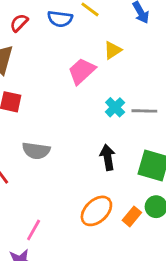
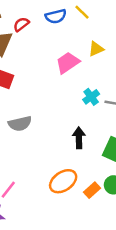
blue semicircle: (60, 19) -> (56, 16), turned -30
red semicircle: (19, 23) -> (21, 24), moved
gray semicircle: (36, 151) -> (20, 124), turned -30

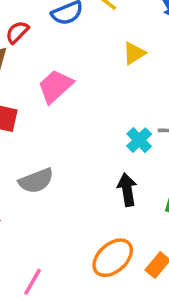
pink trapezoid: (68, 63) -> (55, 86), moved
cyan cross: (91, 97) -> (139, 140), moved

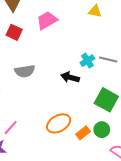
yellow triangle: (134, 53) -> (95, 11), turned 32
black arrow: (127, 190) -> (70, 77), moved, turned -78

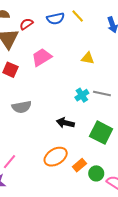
yellow triangle: (95, 11) -> (88, 58), moved
black arrow: (70, 77) -> (65, 123), moved
green circle: (102, 130) -> (96, 173), moved

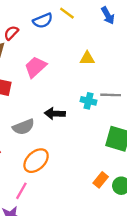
cyan cross: (82, 95) -> (89, 101), turned -32
black arrow: (65, 123) -> (55, 113), moved
orange ellipse: (56, 157) -> (36, 161), moved

